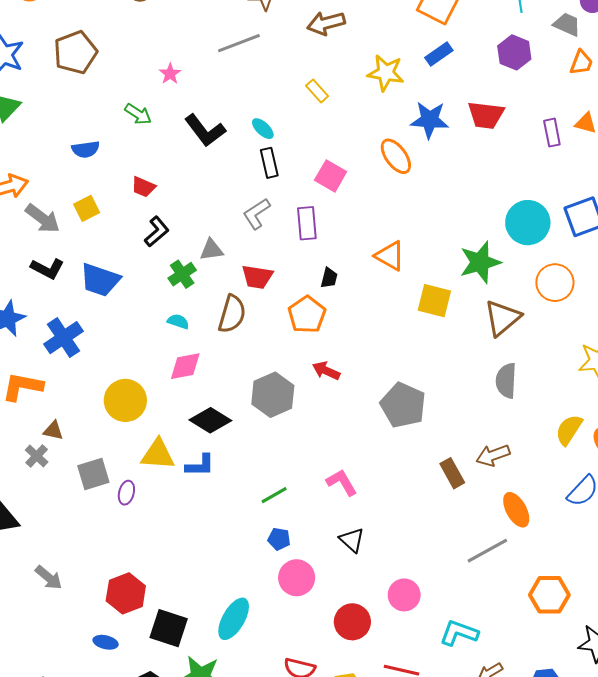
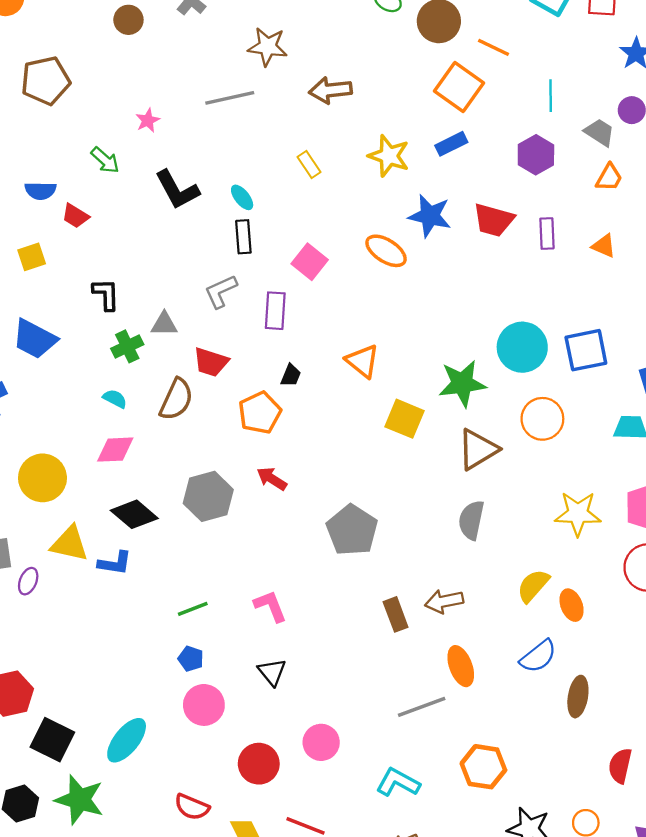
purple rectangle: (552, 133) -> (547, 233), moved
orange ellipse: (396, 156) -> (386, 251), turned -30
red trapezoid: (143, 187) -> (75, 216), moved
black L-shape: (157, 232) -> (106, 294), turned -60
cyan L-shape: (459, 633) -> (398, 782), moved

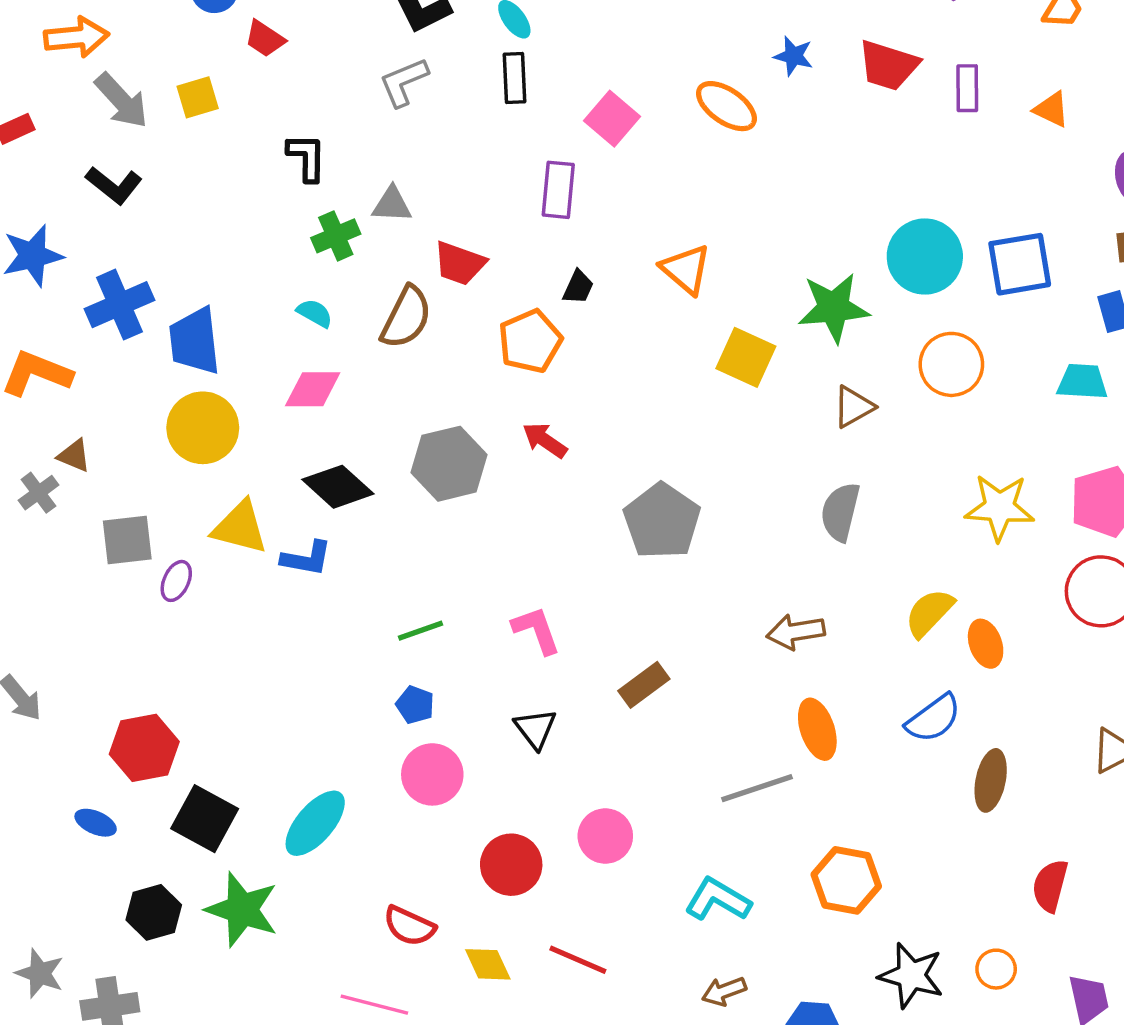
blue star: (430, 216) -> (793, 56), size x0.6
gray L-shape: (221, 291) -> (404, 82), moved
blue trapezoid: (35, 339) -> (195, 341), moved, turned 54
brown triangle: (478, 449) -> (853, 407), size x0.7
brown rectangle: (396, 614) -> (644, 685), moved, turned 72

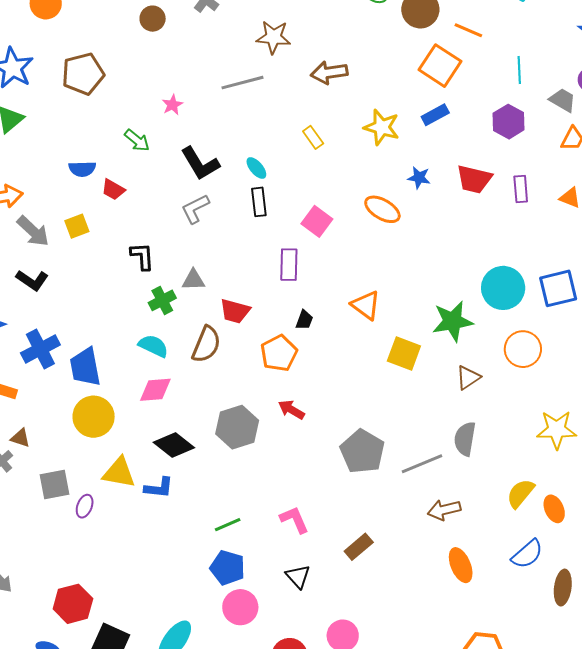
cyan semicircle: (315, 313) -> (153, 346), size x1.4
blue pentagon: (415, 705) -> (228, 568), size x1.6
gray line: (757, 788) -> (422, 464), moved

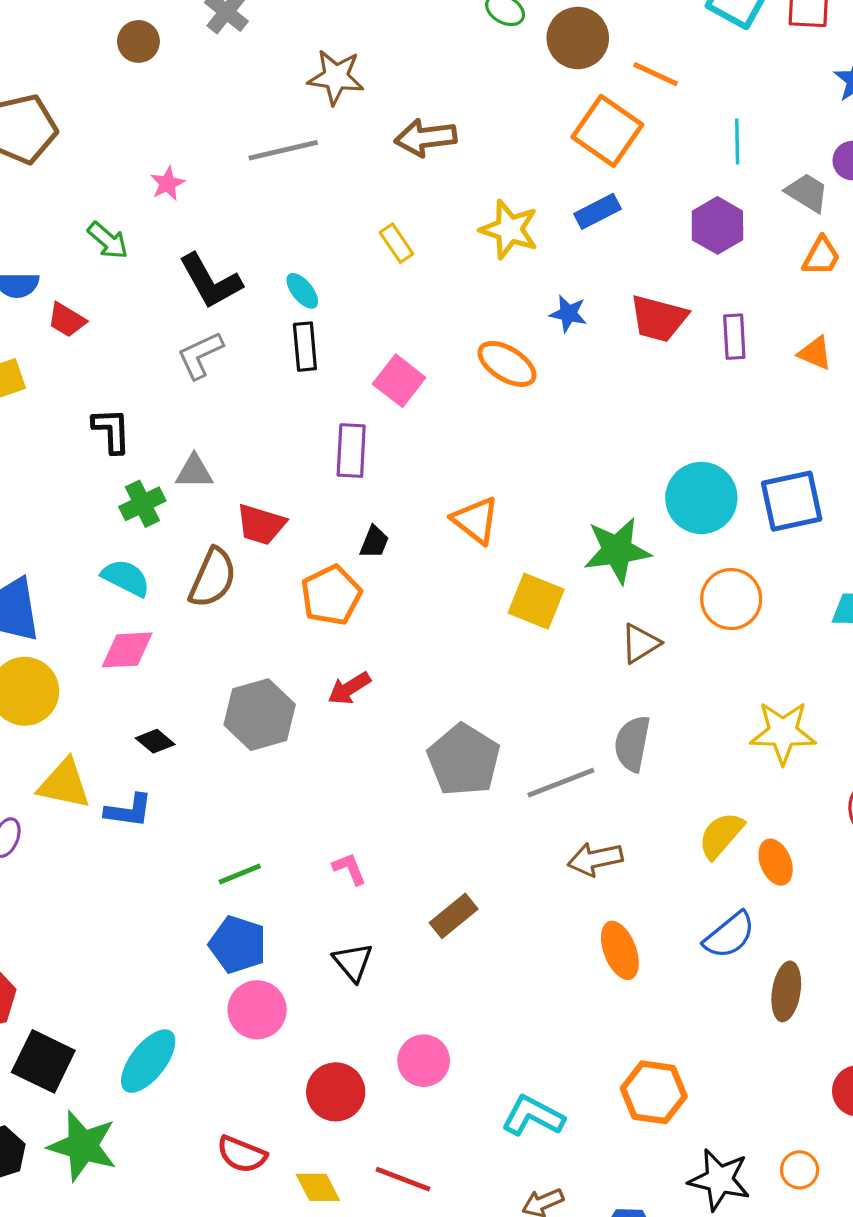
red arrow: (291, 410) -> (349, 688), turned -64
black diamond: (174, 445) -> (155, 741), size x0.6
pink L-shape: (294, 520) -> (349, 869), size x0.7

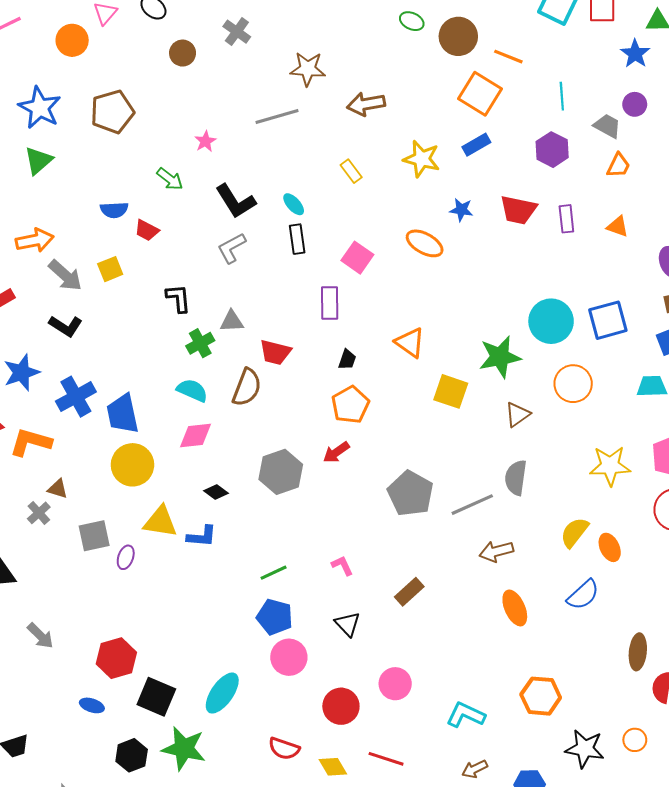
orange pentagon: (331, 595) -> (350, 405), moved
brown ellipse: (786, 991) -> (638, 652), moved

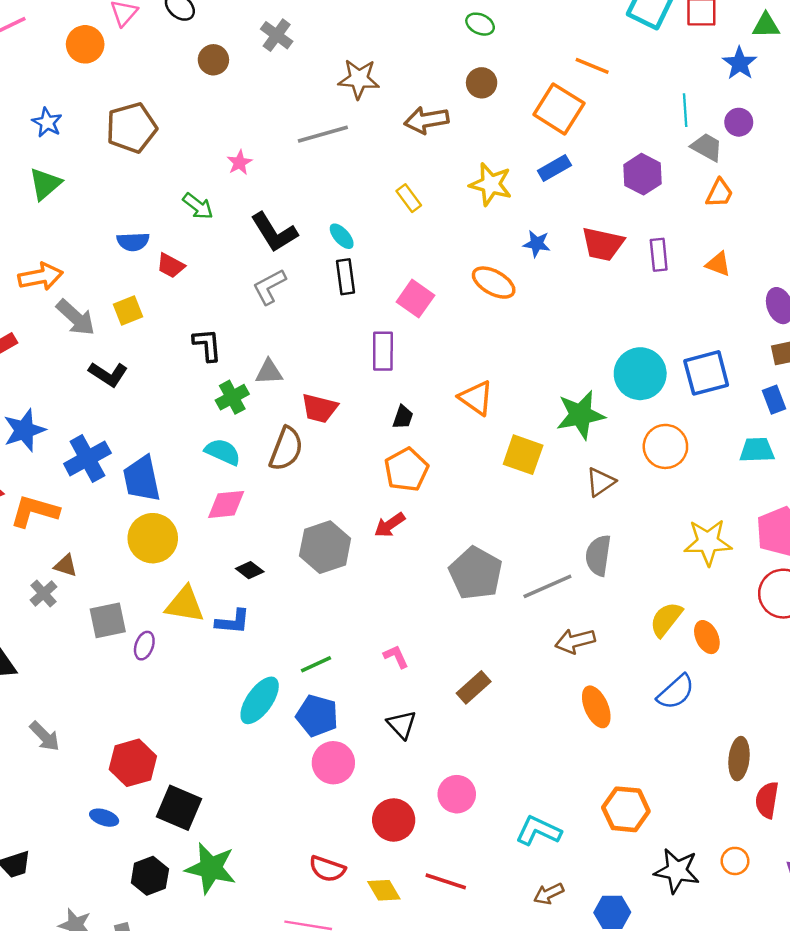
brown circle: (458, 36) -> (482, 83), moved, size x0.7
cyan line: (562, 96) -> (685, 110), moved
blue star: (40, 108) -> (47, 122), size x0.6
black L-shape: (66, 326) -> (108, 374), moved
cyan ellipse: (222, 693) -> (260, 700), moved

